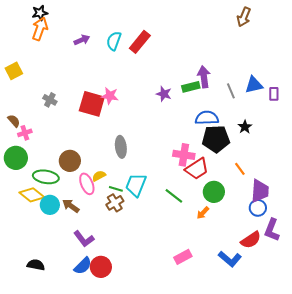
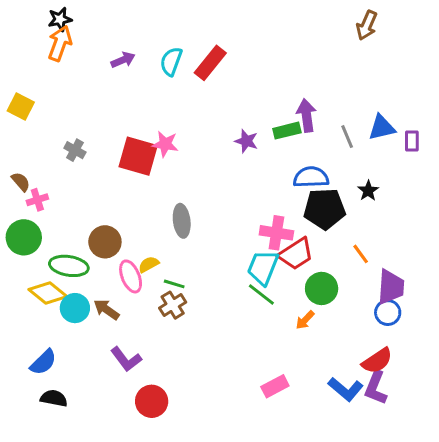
yellow square: (14, 71) -> (21, 107), turned -36
cyan trapezoid: (136, 185) -> (263, 267), moved
purple L-shape: (272, 230) -> (376, 388), moved
blue semicircle: (83, 266) -> (43, 362), moved

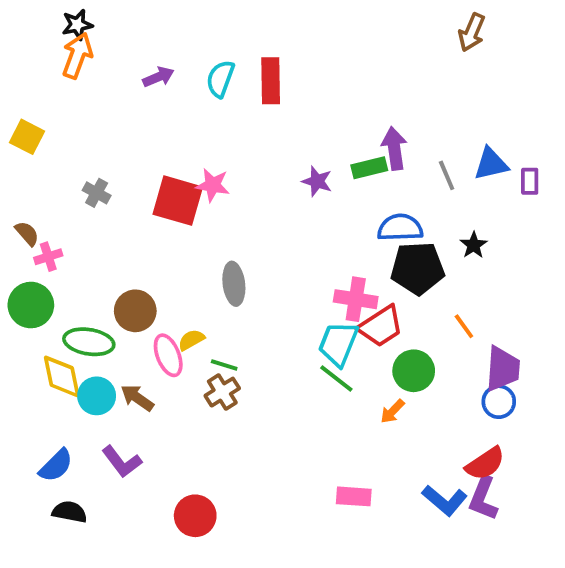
red rectangle: (210, 63) -> (271, 81), turned -40
yellow diamond: (48, 293) -> (62, 377), turned 39
purple L-shape: (126, 359) -> (122, 462), moved
pink rectangle: (275, 386) -> (354, 496), turned 32

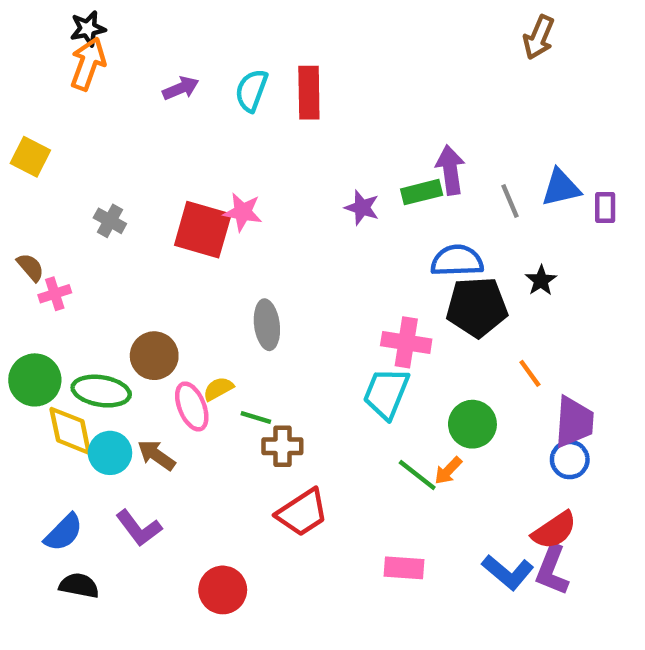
green circle: (31, 305) -> (35, 380), moved
red trapezoid: (381, 326) -> (302, 513), moved
green line: (336, 378) -> (417, 475), moved
brown cross: (222, 392) -> (282, 446), moved, turned 32

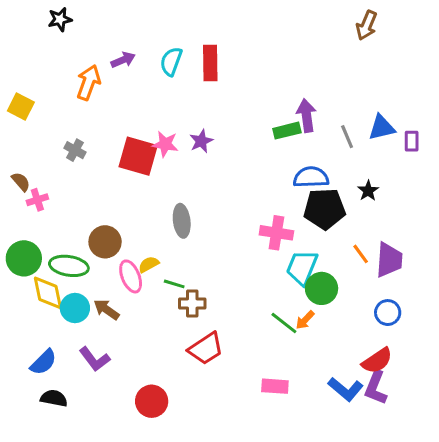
orange arrow: (88, 64) -> (88, 82), moved
purple star: (362, 208) -> (201, 141), moved, turned 30
cyan trapezoid: (386, 393) -> (302, 267), moved
purple trapezoid: (574, 422) -> (389, 260), moved

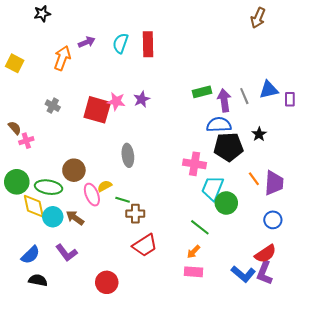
yellow square: (21, 107) -> (15, 63), moved
purple arrow: (306, 116) -> (224, 100), moved
orange arrow: (305, 320) -> (193, 252), moved

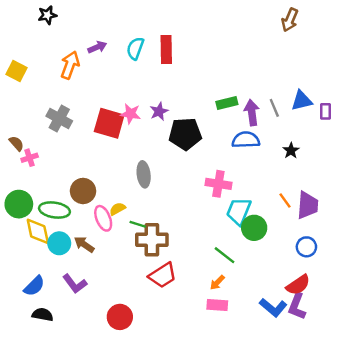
gray cross: (53, 106) -> (59, 118), size x1.5
black pentagon: (228, 147) -> (185, 134), moved
brown cross: (135, 214) -> (152, 240), size x1.5

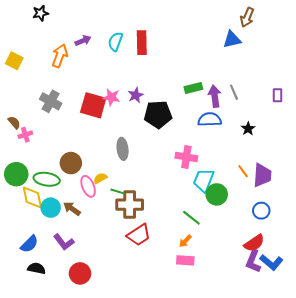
blue triangle: (302, 101) -> (232, 39), moved
blue L-shape: (273, 307) -> (271, 262), moved
red circle: (120, 317) -> (80, 273), moved

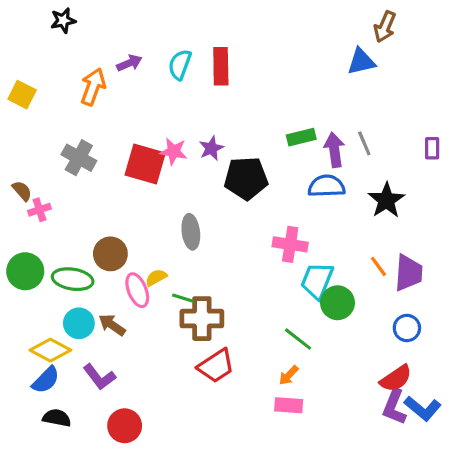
black star: (248, 129) -> (386, 200), size x1.6
yellow diamond: (32, 197) -> (50, 350), moved, turned -50

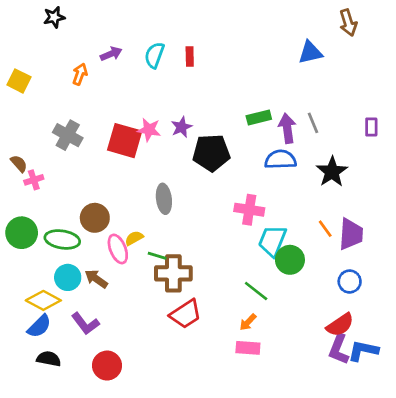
brown arrow: (385, 27) -> (348, 23), moved, turned -40
red rectangle: (221, 66) -> (190, 57), size x0.6
orange arrow: (93, 87) -> (80, 74), size x0.7
blue L-shape: (423, 408) -> (363, 351), turned 152

